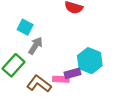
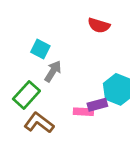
brown L-shape: (39, 84) -> (39, 123), moved

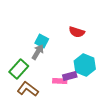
red semicircle: (99, 25) -> (77, 32), moved
cyan square: (40, 49) -> (42, 41), moved

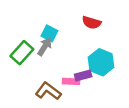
green rectangle: (19, 69) -> (22, 53), moved
brown L-shape: (28, 89) -> (48, 91), moved

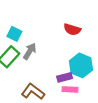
cyan square: (49, 33) -> (14, 34), moved
pink rectangle: (71, 81) -> (70, 89), moved

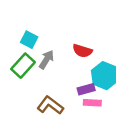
red semicircle: (72, 29) -> (82, 51), moved

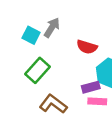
gray arrow: (46, 59) -> (52, 27), moved
green rectangle: (23, 66) -> (38, 70), moved

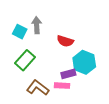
gray arrow: (52, 27) -> (37, 25), turned -35
pink rectangle: (97, 101) -> (62, 86), moved

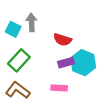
purple rectangle: (68, 74) -> (66, 63), moved
brown L-shape: (38, 88) -> (18, 90), moved

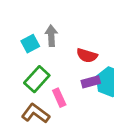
cyan square: (13, 29) -> (30, 44), turned 35
pink rectangle: (59, 88) -> (59, 98), moved, turned 63

